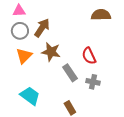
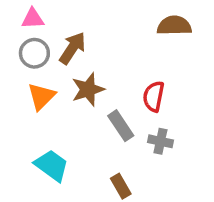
brown star: (51, 52) -> (88, 89), turned -30
red semicircle: (89, 56) -> (154, 96), turned 36

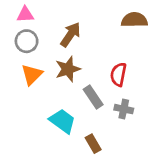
brown arrow: (72, 48) -> (70, 35), moved
cyan trapezoid: (52, 165) -> (62, 121), moved

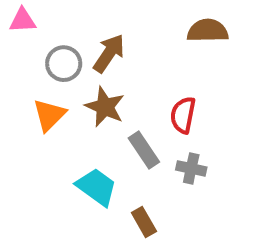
pink triangle: (25, 15) -> (23, 20), moved
gray circle: (27, 41) -> (64, 64), moved
brown star: (68, 69) -> (105, 107), turned -30

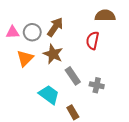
pink triangle: (23, 20) -> (12, 32), moved
red semicircle: (183, 115) -> (93, 41), moved

